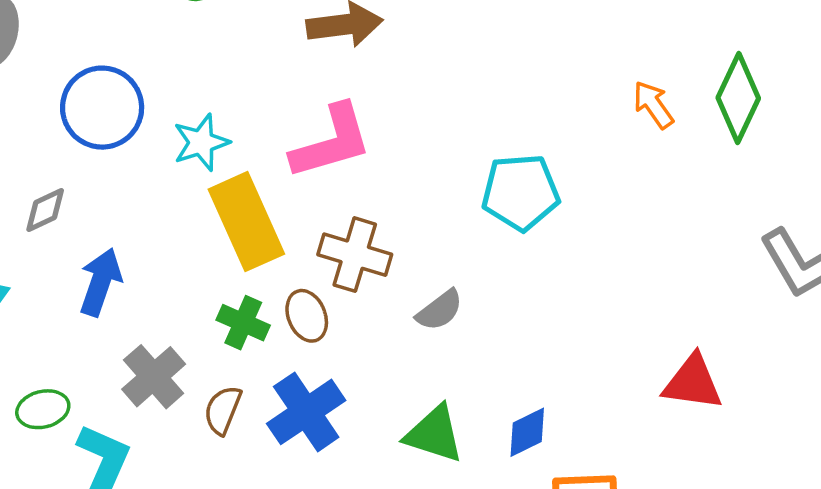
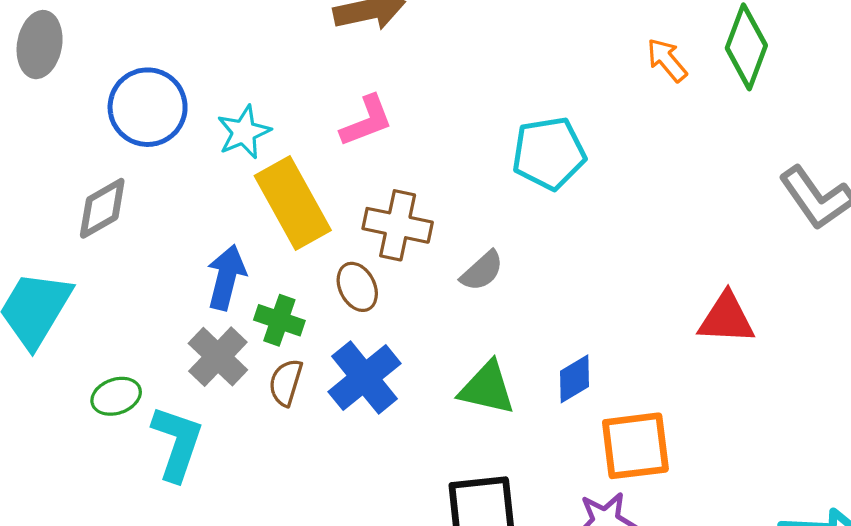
pink L-shape: (331, 142) -> (366, 121), size x0.7
gray diamond: (45, 210) -> (102, 208), size x1.4
blue arrow: (100, 282) -> (226, 277), moved
green cross: (243, 323) -> (279, 320), moved

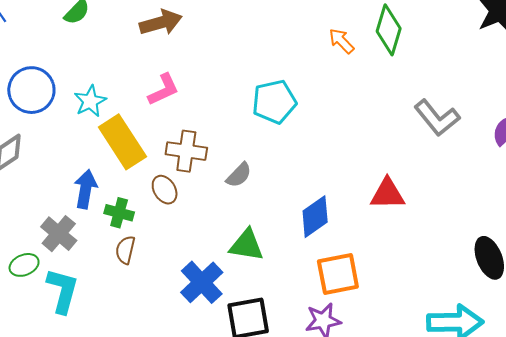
gray cross: (218, 357) -> (59, 234), moved
blue cross: (365, 378) -> (202, 282), moved
blue diamond: (574, 379) -> (315, 217), moved, size x1.4

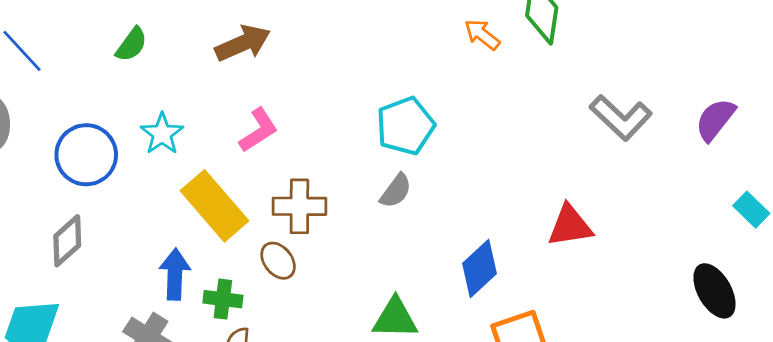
cyan star: (90, 101) -> (162, 134), moved
gray semicircle: (239, 175) -> (396, 191), moved

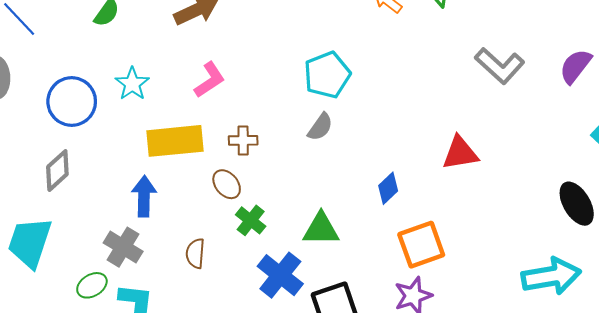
yellow rectangle: (214, 206) -> (175, 141), turned -54
brown cross: (299, 206) -> (243, 140), size x0.7
blue diamond: (479, 269) -> (388, 188), size x0.7
green cross: (223, 299) -> (251, 220), moved, turned 32

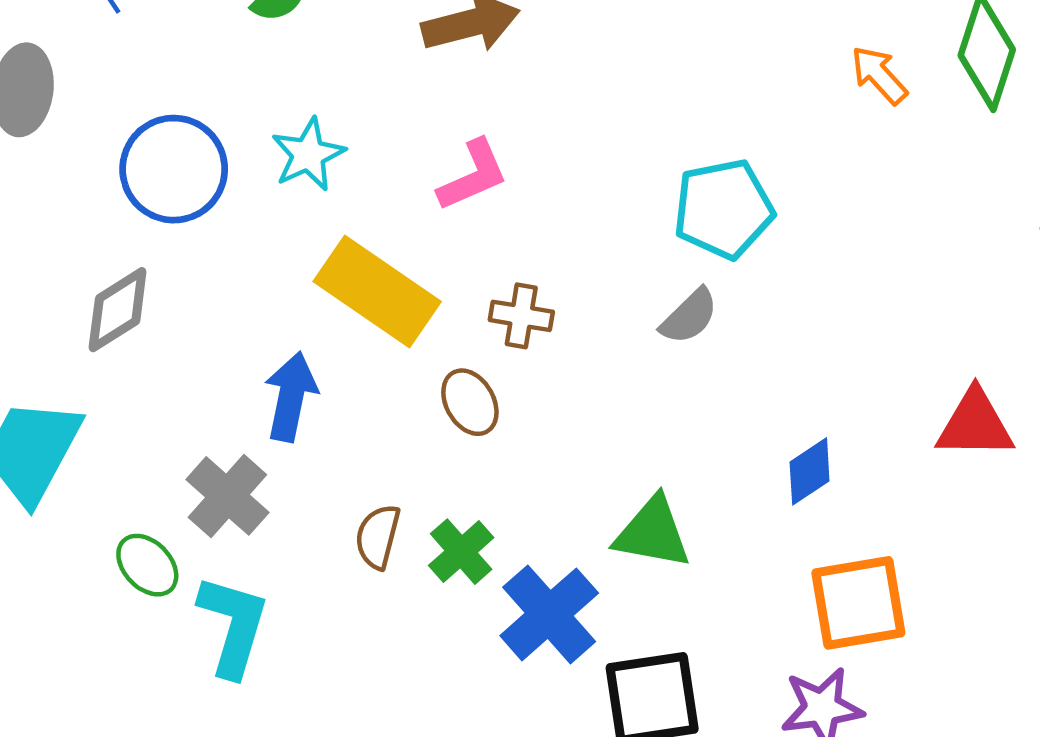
yellow rectangle: (175, 141) -> (377, 291), turned 30
green cross: (251, 220) -> (461, 552), moved
green ellipse: (92, 285) -> (147, 565), turned 68

